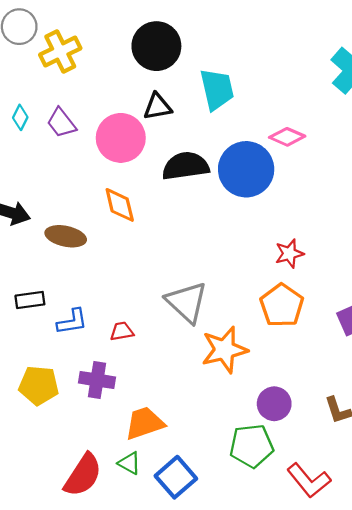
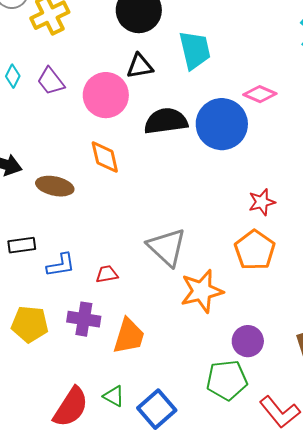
orange trapezoid: (145, 423) -> (129, 336), moved, turned 126

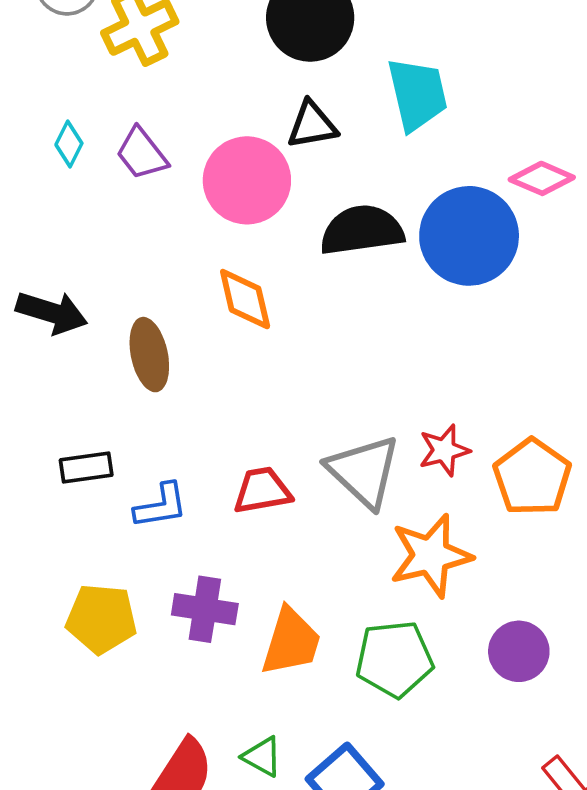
brown ellipse: (55, 186) -> (149, 355), turned 66
red star: (262, 202) -> (444, 450), moved
red trapezoid: (107, 274) -> (262, 491), moved, size x1.4
green pentagon: (227, 380) -> (394, 659), moved

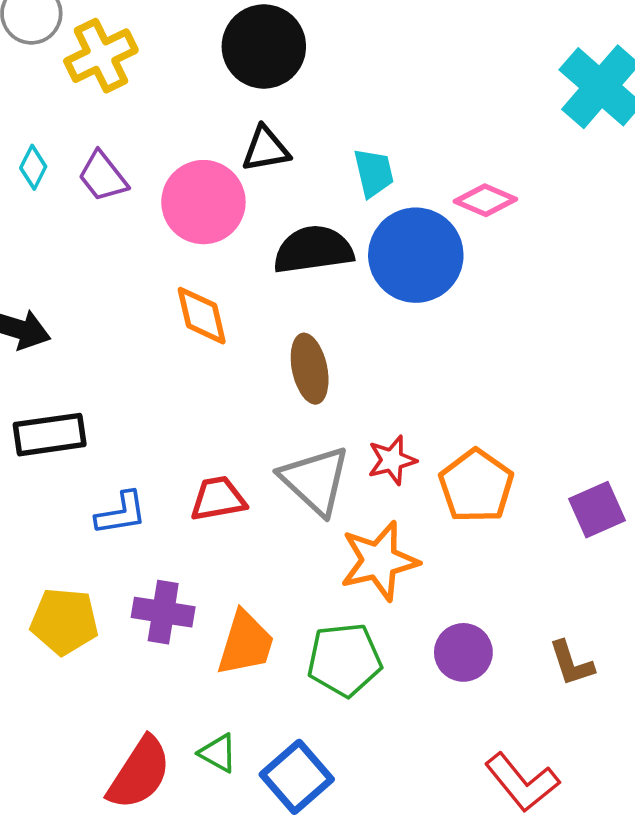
cyan trapezoid: (417, 94) -> (374, 173), moved, size x0.7
brown ellipse: (149, 355) -> (310, 369), moved
black rectangle: (86, 468) -> (50, 435), moved, size x1.4

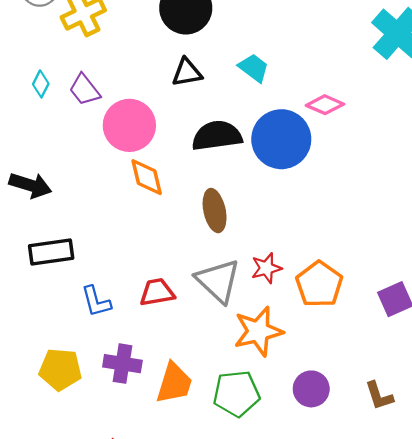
cyan trapezoid: (374, 173) -> (254, 68), moved, turned -40
pink circle: (203, 202) -> (129, 125), moved
blue L-shape: (121, 513) -> (96, 301), turned 84

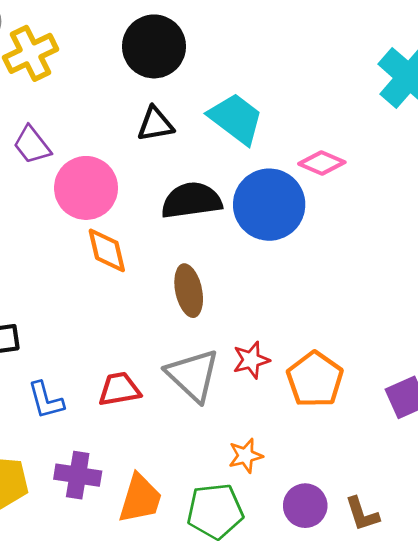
cyan trapezoid: (254, 68) -> (236, 119), size x1.5
orange star: (258, 331) -> (246, 456), moved, size x0.6
brown L-shape: (379, 396) -> (362, 514), moved

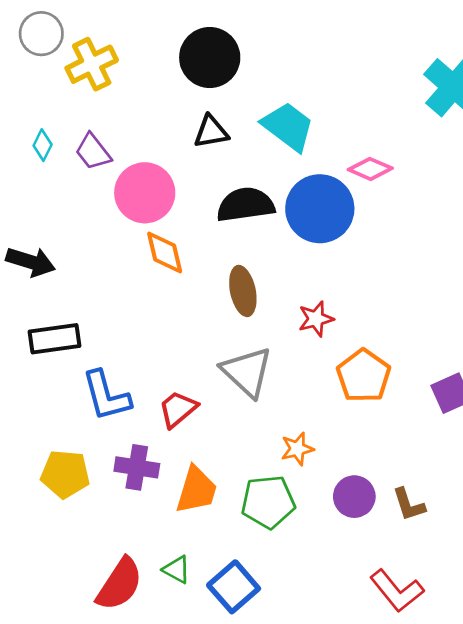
red star: (251, 360) -> (316, 319), moved
red trapezoid: (119, 389) -> (178, 409), moved, turned -30
blue L-shape: (46, 400) -> (106, 396), size x1.4

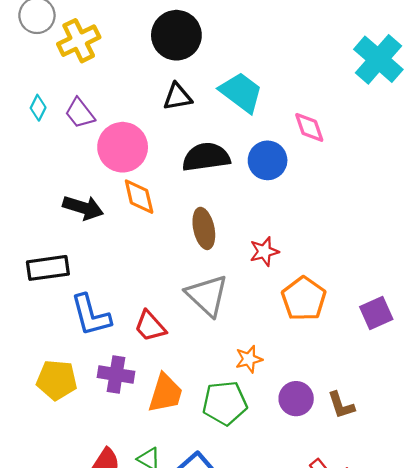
pink diamond: (370, 169) -> (309, 127), turned 48
blue circle: (320, 209) -> (268, 160), size x0.7
black arrow: (31, 262) -> (83, 208), moved
red trapezoid: (178, 409) -> (150, 326), turned -92

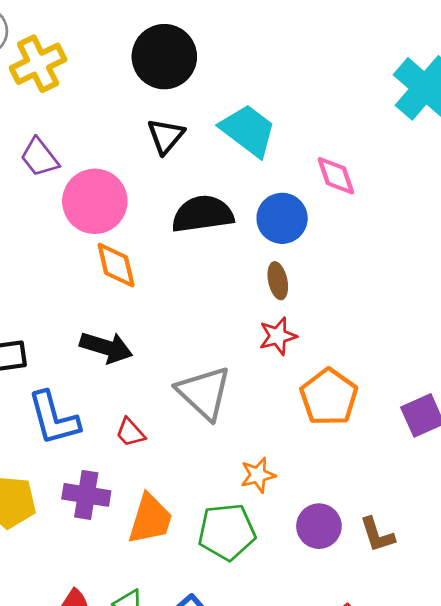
black triangle: (177, 97) -> (166, 136), turned -40
black arrow: (83, 208) -> (106, 347), moved
brown ellipse: (204, 228) -> (278, 281), moved, size x0.7
red trapezoid: (150, 326) -> (130, 433), size x0.7

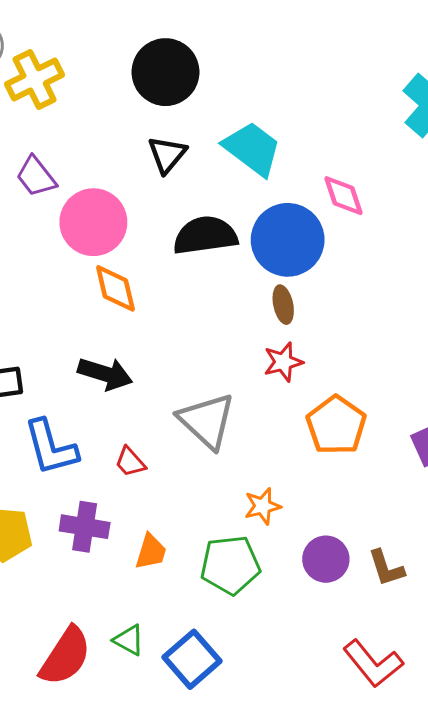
blue circle: (282, 218) -> (288, 240), size x1.4
orange trapezoid: (150, 519) -> (151, 552), size x0.7

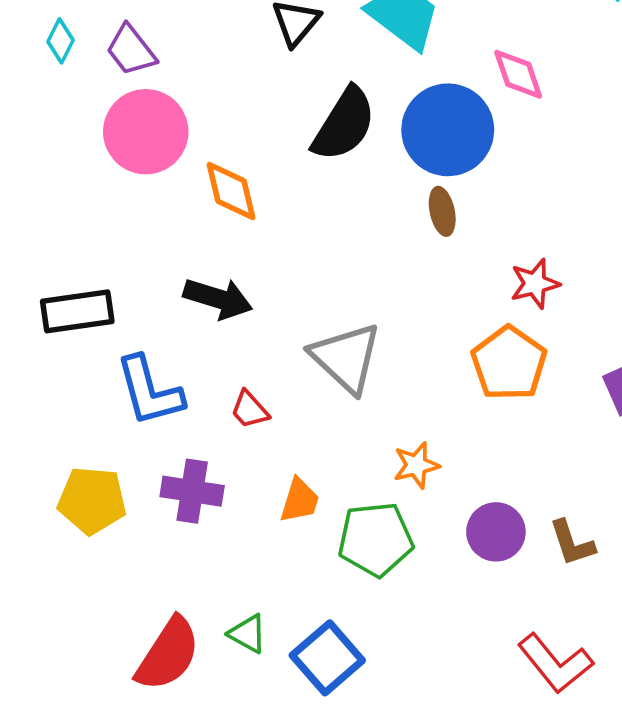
pink circle: (93, 222) -> (146, 132), moved
black semicircle: (205, 235) -> (344, 124), turned 130
red star: (283, 362) -> (535, 284), moved
orange trapezoid: (151, 552) -> (300, 500), moved

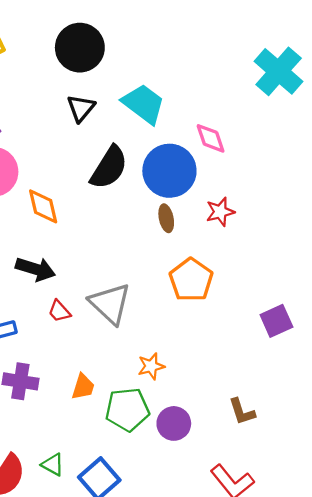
red star: (535, 284) -> (220, 212), moved
orange pentagon: (509, 363) -> (191, 280), moved
red trapezoid: (250, 410) -> (59, 311), moved
purple circle: (496, 532) -> (174, 423), moved

